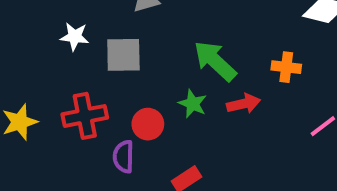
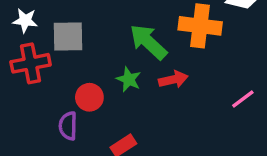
orange cross: (286, 67) -> (200, 26), moved, size x1.6
red cross: (85, 116) -> (31, 63), moved

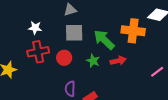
gray square: (68, 37) -> (74, 33), moved
red circle: (89, 97) -> (64, 58), moved
purple semicircle: (68, 126) -> (70, 89), moved

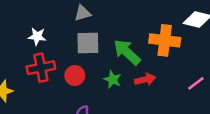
pink line: (157, 72) -> (196, 83), moved

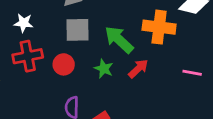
red arrow: (145, 79) -> (138, 69), turned -30
pink line: (196, 83) -> (192, 73), turned 48

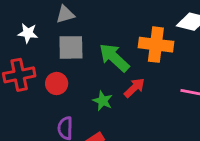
white star: (24, 23) -> (28, 33), moved
green star: (104, 69) -> (103, 101), moved

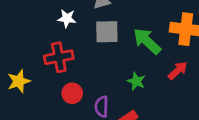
red circle: (57, 83) -> (72, 93), moved
red arrow: (134, 88) -> (178, 71), moved

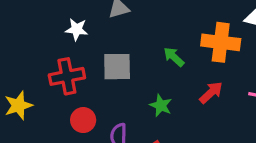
gray square: (107, 32) -> (117, 67), moved
green arrow: (147, 41) -> (174, 57), size x0.6

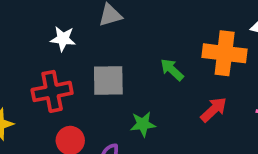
green star: (161, 105) -> (143, 124), moved, turned -30

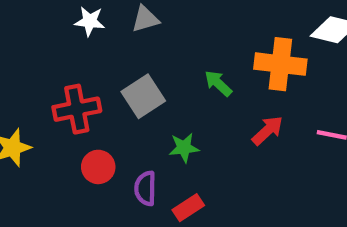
white star: (63, 39) -> (90, 21), moved
gray square: (108, 81) -> (143, 96), turned -32

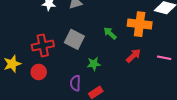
gray square: (143, 96) -> (74, 39), turned -30
red circle: (98, 167) -> (39, 72), moved

